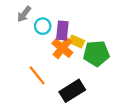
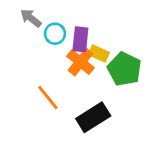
gray arrow: (24, 14) -> (31, 18), turned 91
green pentagon: (96, 54) -> (124, 69), turned 30

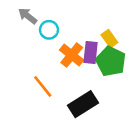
purple rectangle: (80, 39) -> (91, 52), moved
yellow rectangle: (99, 54) -> (109, 39), moved, turned 30

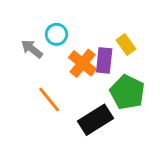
gray arrow: (28, 16) -> (32, 49), moved
green pentagon: (111, 61) -> (127, 92), moved

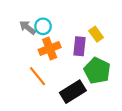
gray arrow: (32, 49) -> (28, 27), moved
orange cross: (83, 63) -> (50, 48), moved, turned 30

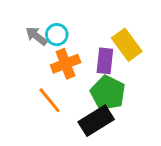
yellow rectangle: (96, 34) -> (127, 45), size x1.5
green pentagon: (97, 71) -> (108, 93), moved

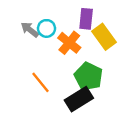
purple rectangle: (105, 61) -> (86, 19), moved
orange cross: (66, 64) -> (69, 43), moved, turned -30

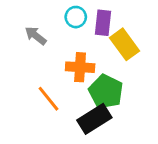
cyan circle: (47, 28) -> (76, 17), moved
orange cross: (69, 43) -> (80, 67), moved, turned -35

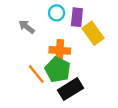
green pentagon: (106, 92) -> (58, 70), moved

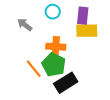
purple rectangle: (77, 17) -> (83, 16), moved
yellow rectangle: (93, 33) -> (87, 31), turned -55

